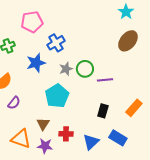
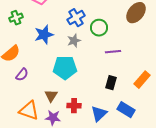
blue cross: (56, 43) -> (76, 18), moved
green circle: (85, 69) -> (99, 28), moved
cyan pentagon: (57, 96) -> (65, 68), turned 30

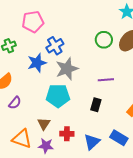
blue cross: (76, 18) -> (55, 46), moved
green circle: (99, 28) -> (104, 40), moved
gray star: (74, 41) -> (67, 69), size x1.6
black rectangle: (111, 83) -> (96, 105), moved

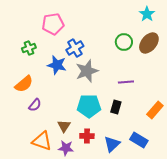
blue star: (37, 63) -> (57, 65), turned 30
cyan pentagon: (58, 96) -> (89, 106), moved

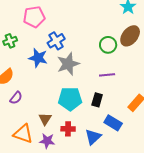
green circle: (124, 42) -> (108, 45), moved
blue rectangle: (139, 140) -> (113, 123), moved

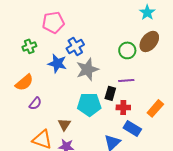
black rectangle: (97, 100) -> (110, 93), moved
red cross: (68, 129) -> (123, 107), moved

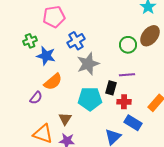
blue star: (57, 63) -> (46, 56), moved
orange semicircle: (24, 82) -> (53, 82), moved

